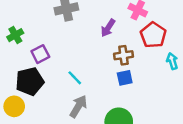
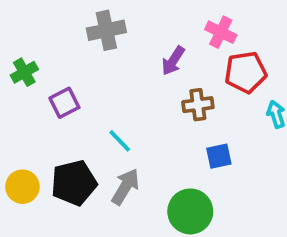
red pentagon: (153, 35) -> (246, 72), turned 30
blue square: (125, 78) -> (219, 156), moved
black pentagon: (30, 81) -> (74, 183), moved

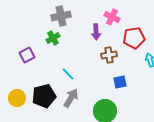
pink cross: (221, 32) -> (112, 17), moved
purple arrow: (173, 61) -> (96, 32), turned -35
green cross: (24, 72) -> (53, 38), moved
purple square: (64, 103) -> (27, 55), moved

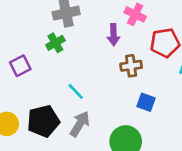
blue square: (120, 82) -> (146, 102), turned 32

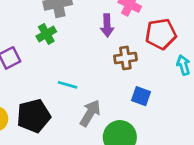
cyan line: (76, 91) -> (68, 85), turned -30
gray arrow: (80, 124) -> (90, 113), moved

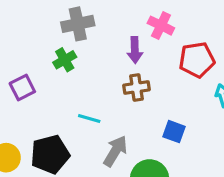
brown cross: (125, 58) -> (136, 88), moved

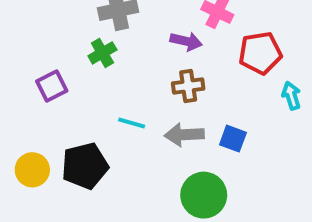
purple arrow: (135, 50) -> (186, 41), turned -75
gray arrow: (115, 151) -> (184, 135), moved, turned -124

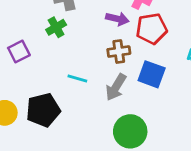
red pentagon: (260, 53) -> (152, 29), moved
gray arrow: (184, 135) -> (116, 87), turned -56
blue square: (233, 139) -> (152, 74), moved, size x1.4

